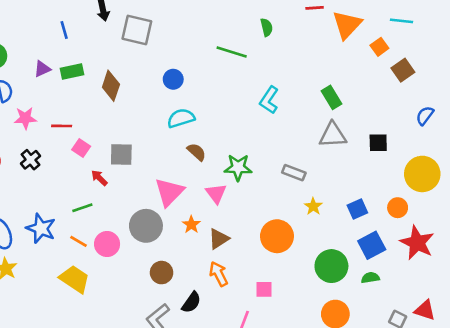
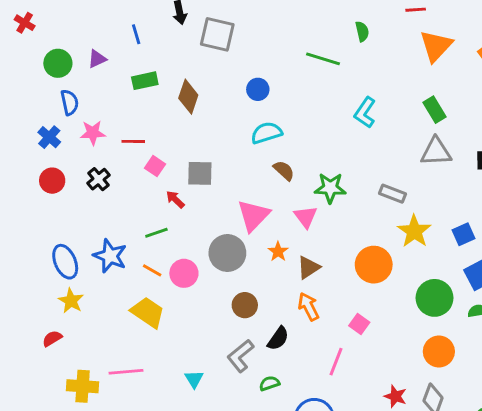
orange triangle: (347, 25) -> (436, 46), moved
purple triangle: (42, 69) -> (97, 59), moved
yellow star: (313, 206) -> (414, 231), size x1.6
pink square: (264, 289) -> (359, 324), turned 36

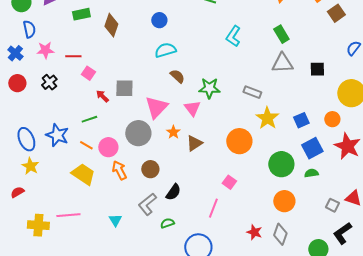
gray square: (200, 173) -> (124, 88), moved
orange arrow: (309, 307) -> (119, 170), moved

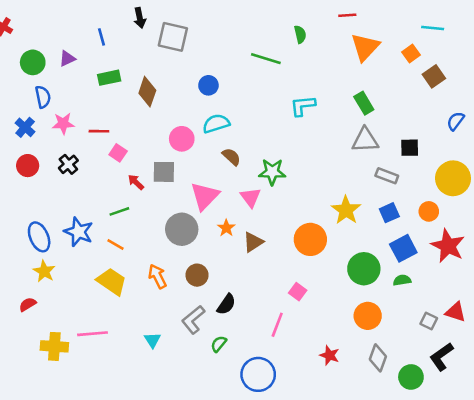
cyan L-shape: (233, 36) -> (303, 106), turned 50
gray rectangle: (252, 92) -> (387, 176), moved
pink circle: (108, 147) -> (182, 139), moved
green semicircle: (167, 223) -> (219, 344), turned -32
gray diamond: (280, 234) -> (378, 358), moved

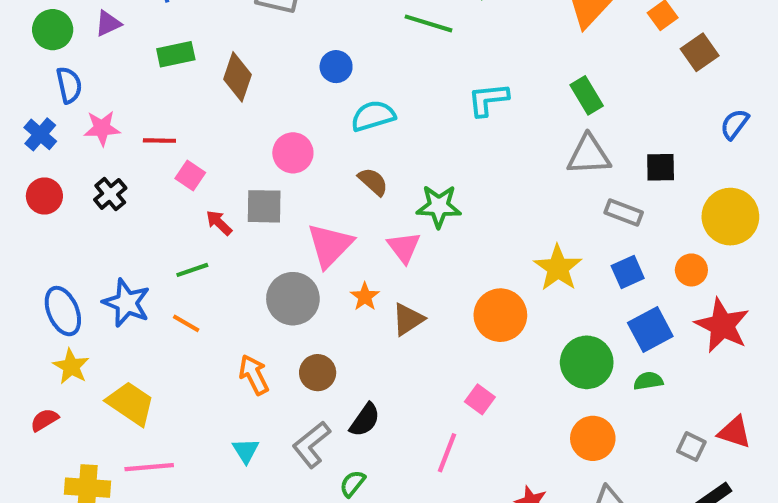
cyan semicircle: (216, 124) -> (373, 116), moved
yellow trapezoid: (112, 281) -> (131, 403), moved
cyan triangle: (152, 340) -> (246, 451), moved

